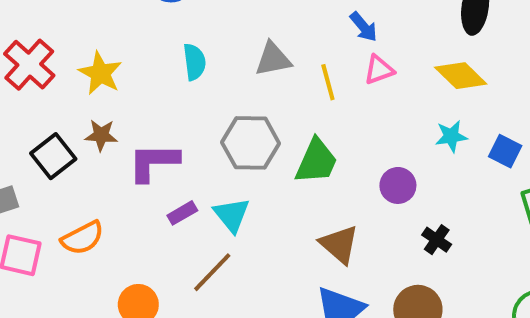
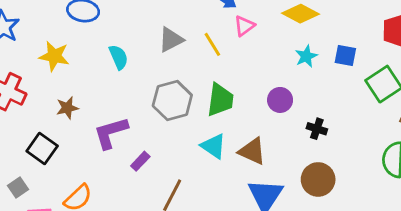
yellow star: (100, 73) -> (54, 56), moved
brown star: (101, 135) -> (67, 108), moved
cyan triangle: (232, 215) -> (213, 146), moved

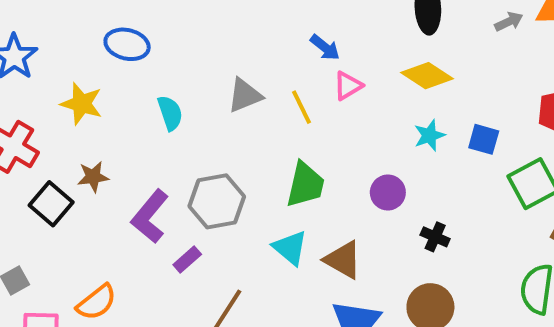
gray hexagon: (172, 100) -> (217, 201), moved
purple L-shape: (111, 133) -> (150, 216), turned -39
black square: (42, 149) -> (51, 204), moved

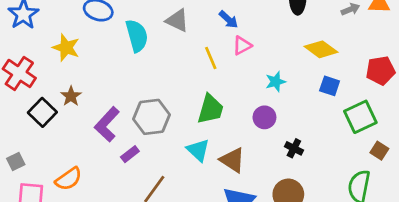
yellow diamond: (427, 76) -> (321, 49), moved
gray triangle: (245, 95) -> (177, 20), moved, turned 45
cyan semicircle: (170, 113) -> (137, 36), moved, size x1.4
cyan star: (429, 135) -> (276, 82), moved
brown star: (93, 177) -> (71, 96), turned -30

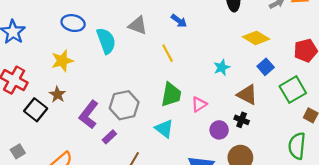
pink triangle: (242, 46) -> (199, 104), moved
yellow star: (66, 48) -> (62, 61), moved, turned -30
blue square: (330, 86) -> (266, 67), turned 35
purple circle: (264, 117) -> (219, 130), moved
brown triangle: (232, 160) -> (247, 95), moved

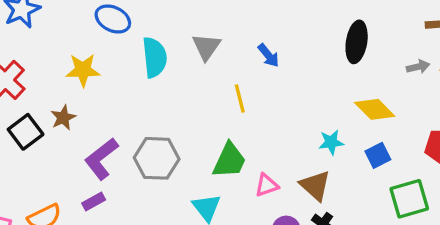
gray triangle: (138, 25) -> (206, 47), turned 30
cyan star: (222, 67) -> (331, 142), moved
brown triangle: (247, 95) -> (315, 186), moved
purple rectangle: (109, 137) -> (94, 201), moved

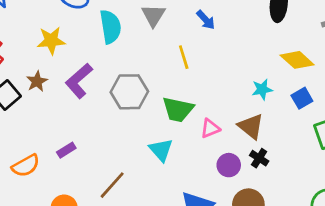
gray hexagon: (157, 158) -> (129, 92), moved
purple L-shape: (101, 159) -> (79, 81), moved
green trapezoid: (229, 160) -> (178, 109), turned 80

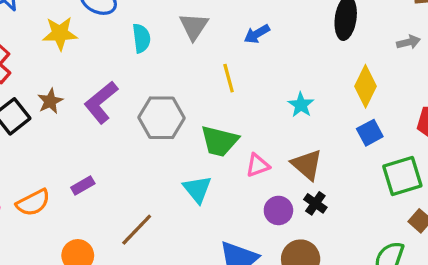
blue arrow: (206, 20) -> (257, 34), turned 100
cyan semicircle: (110, 27) -> (141, 38), size x0.7
yellow star: (51, 41) -> (60, 33), moved
yellow diamond: (297, 60) -> (365, 86), turned 72
cyan star: (262, 89) -> (301, 105), moved, turned -30

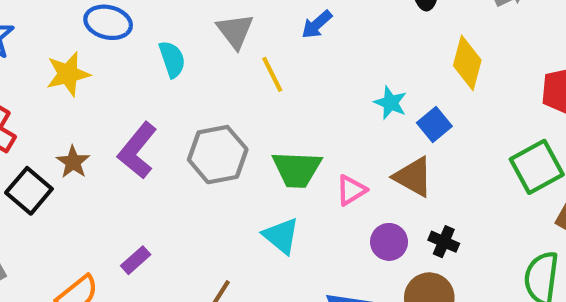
yellow line: (229, 78) -> (272, 74), moved
blue square: (370, 133) -> (434, 125), moved
black cross: (315, 203) -> (444, 242), moved

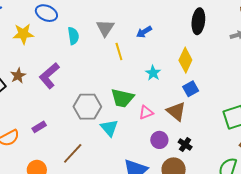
yellow diamond: (467, 63) -> (185, 60), moved
cyan star: (390, 103) -> (153, 73), moved
gray hexagon: (218, 155) -> (87, 107), moved

